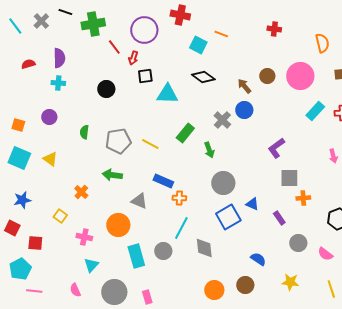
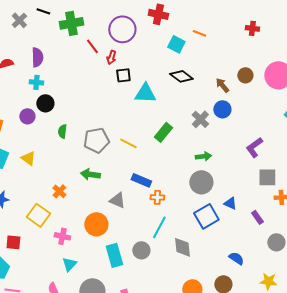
black circle: (106, 89) -> (45, 103), moved
green arrow: (209, 150) -> (203, 156), moved, turned -77
yellow square: (60, 216) -> (38, 215), size x1.6

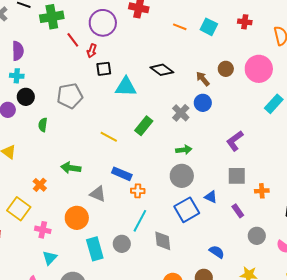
red cross: (252, 28) -> (245, 22), moved
cyan square: (176, 44) -> (209, 27), moved
gray pentagon: (96, 140) -> (70, 96), moved
gray square: (267, 177) -> (237, 176), moved

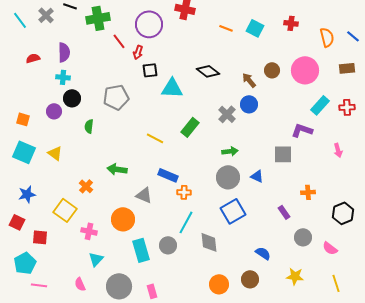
purple L-shape: (235, 141) -> (302, 130), moved, turned 55
gray square: (237, 176) -> (283, 154), moved
blue triangle: (211, 197) -> (257, 176), moved

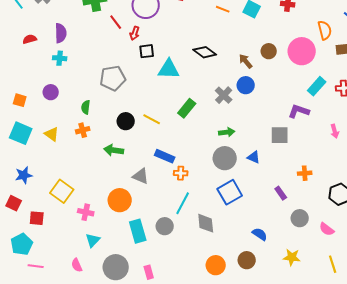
orange semicircle: (327, 37) -> (325, 30), moved
black circle: (72, 98) -> (126, 121), moved
orange cross: (86, 186) -> (83, 130), moved, turned 32

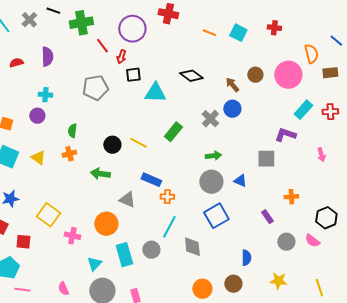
cyan cross: (60, 58) -> (45, 95), moved
gray pentagon: (113, 78) -> (95, 88), moved
pink semicircle: (327, 229) -> (312, 241), moved
blue semicircle: (260, 234) -> (246, 258), turned 56
cyan triangle: (93, 240) -> (94, 264), moved

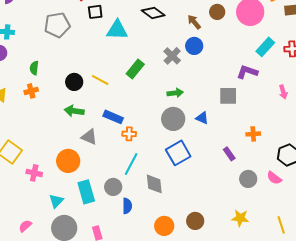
green arrow: (100, 174) -> (74, 111), moved
blue semicircle: (246, 258) -> (127, 206), moved
pink semicircle: (63, 289) -> (25, 226), turned 72

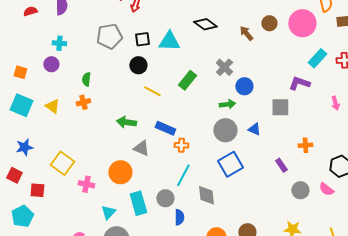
black square: (95, 12) -> (142, 39), moved
blue circle: (194, 46) -> (244, 86), moved
black circle: (74, 82) -> (138, 65), moved

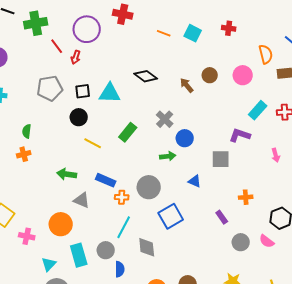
pink circle: (302, 23) -> (243, 75), size x0.7
gray circle: (225, 130) -> (149, 187), moved

